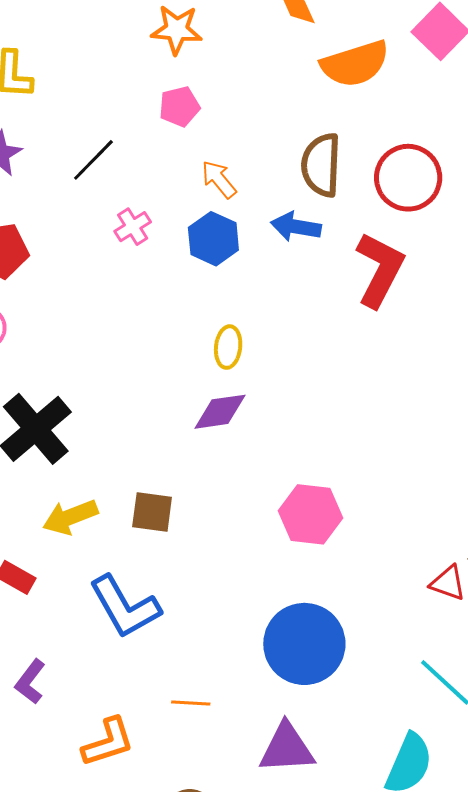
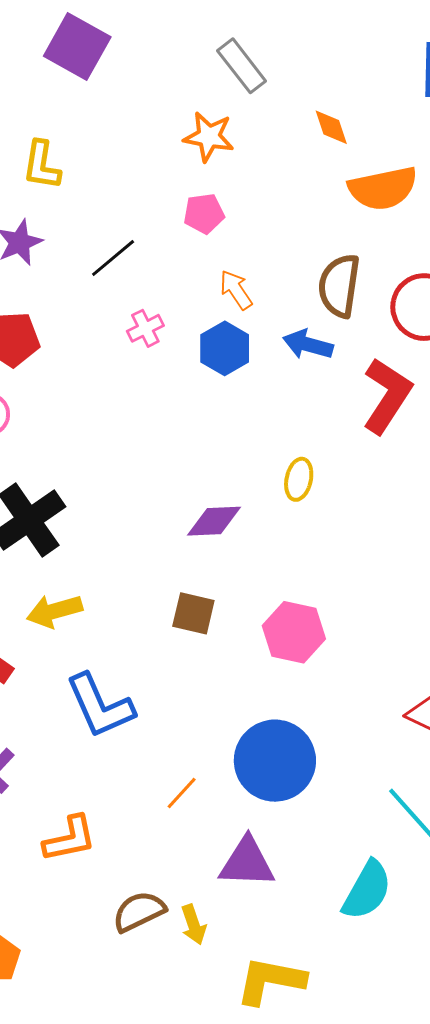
yellow ellipse: (228, 347) -> (299, 479), moved
brown square: (152, 512) -> (193, 613), moved
orange line: (191, 703) -> (182, 793), moved, turned -57

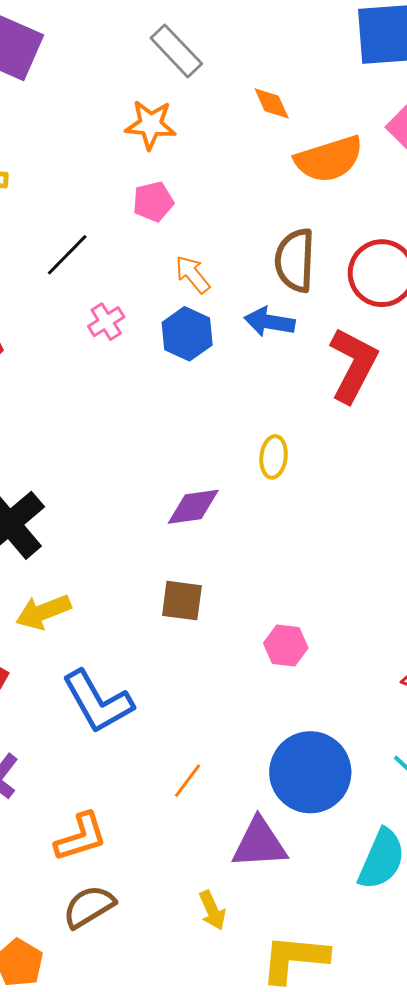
pink hexagon: (294, 632) -> (286, 645), moved, size x0.7
blue circle: (275, 761) -> (310, 772), moved
brown semicircle: (139, 911) -> (89, 907), moved

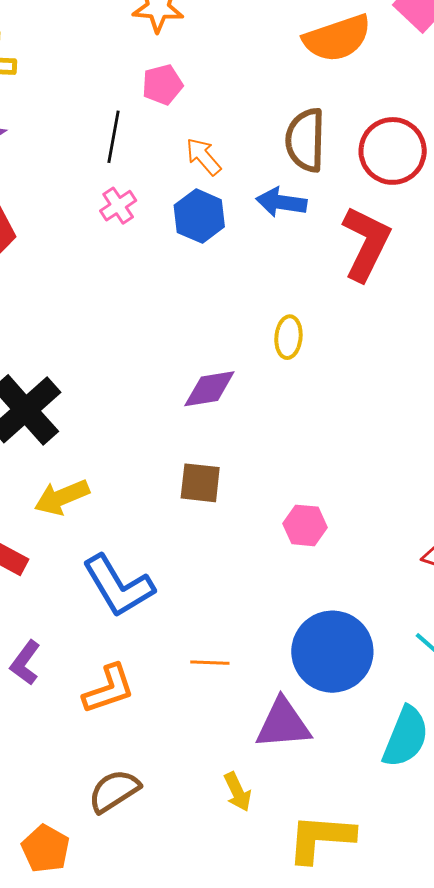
black line: (67, 255) -> (113, 137), moved, turned -33
orange line: (188, 781) -> (210, 663), turned 57
orange L-shape: (81, 837) -> (109, 689), moved

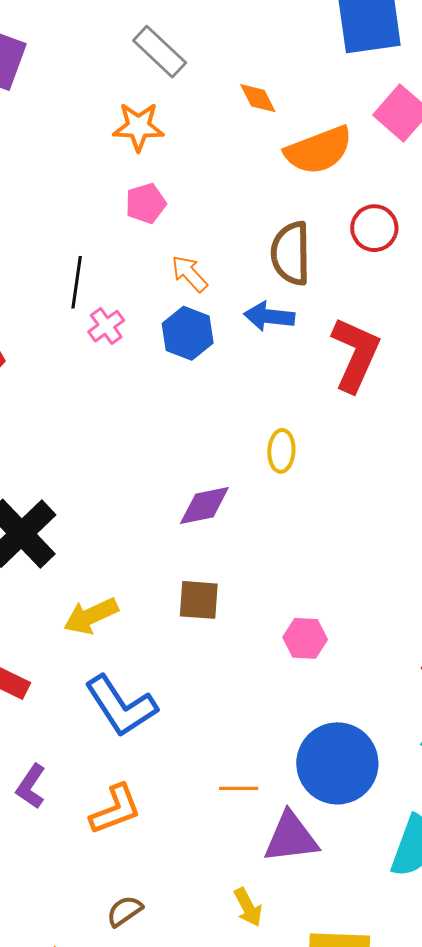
black line: (113, 137) -> (77, 282), moved
red circle: (393, 151) -> (374, 228), moved, size x0.7
yellow arrow: (62, 497) -> (91, 616), moved
orange line: (210, 663) -> (239, 788), moved
brown semicircle: (114, 791) -> (125, 911), size x0.7

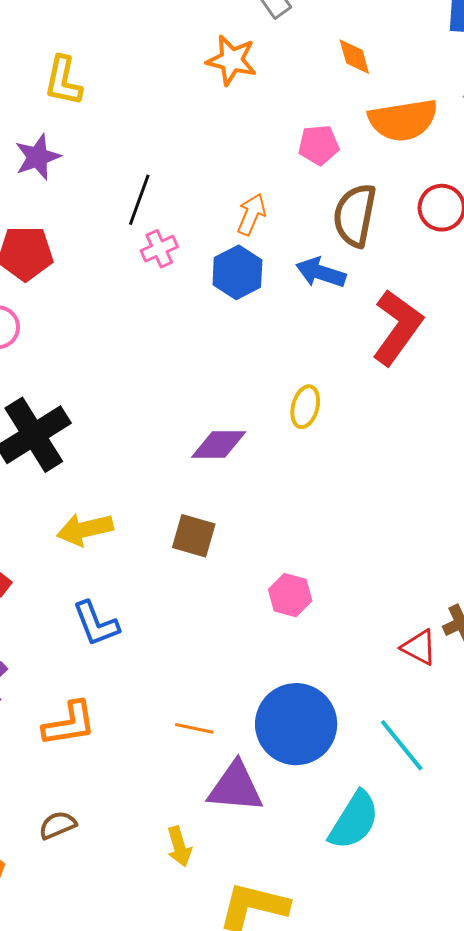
pink pentagon: (146, 203) -> (319, 145), moved
orange arrow: (189, 274) -> (251, 214), turned 54
blue L-shape: (121, 706) -> (96, 624), size x0.7

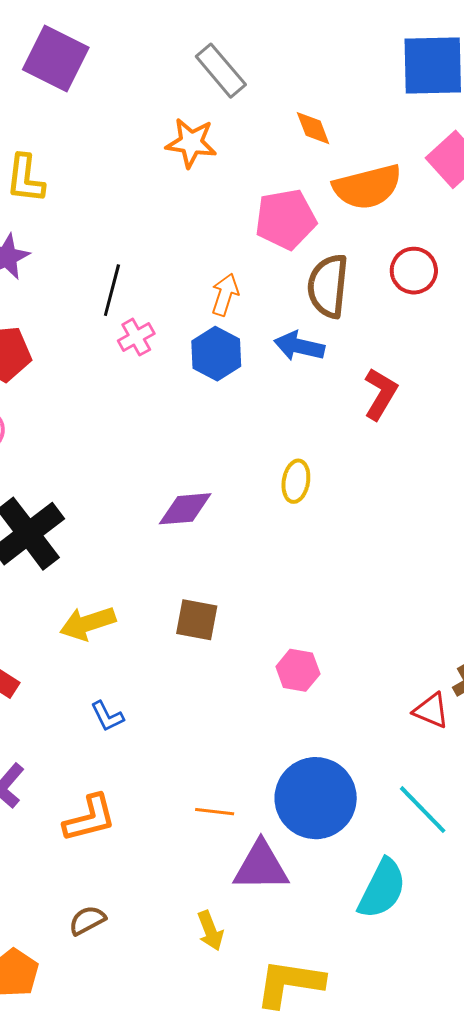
pink pentagon: (319, 145) -> (286, 219), size x1.5
red L-shape: (397, 327) -> (380, 394), size x0.7
purple diamond: (219, 444) -> (185, 509), moved
blue L-shape: (96, 624) -> (107, 716), size x0.7

